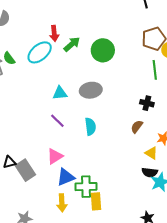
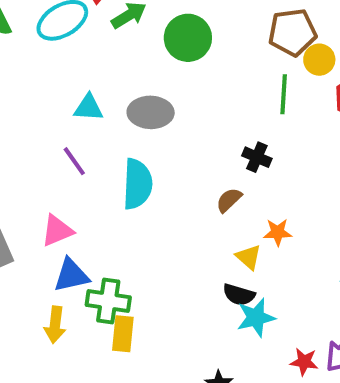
cyan semicircle: (90, 127) -> (137, 184), size x1.4

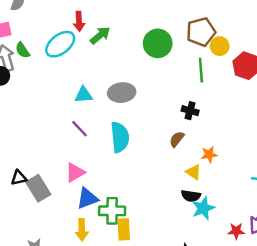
green circle: (188, 38) -> (158, 43), moved

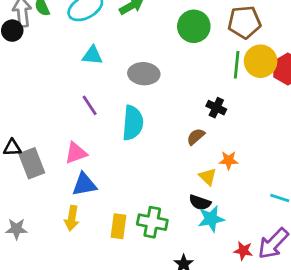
yellow circle: (220, 46) -> (261, 61), moved, size x1.5
cyan triangle: (84, 95) -> (92, 55), moved
green cross: (112, 211) -> (152, 222), moved

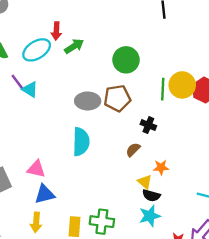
brown pentagon: (244, 22) -> (117, 98), moved
cyan triangle: (92, 55) -> (30, 89), moved, turned 30
purple line: (90, 105) -> (18, 82), moved
pink triangle: (76, 153) -> (36, 169), turned 36
black semicircle: (200, 202) -> (151, 195), moved

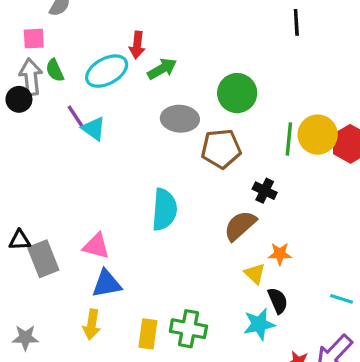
gray ellipse: (88, 101) -> (180, 119), moved
brown semicircle: (133, 150) -> (240, 226), size x1.5
black semicircle: (151, 195) -> (278, 301), moved, turned -132

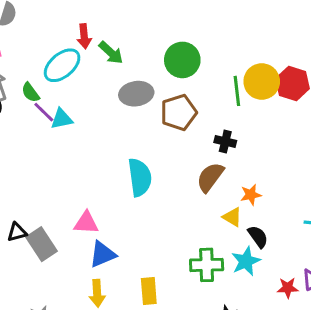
green arrow: (162, 69) -> (111, 53), turned 84
green semicircle: (55, 70) -> (30, 92), moved
cyan triangle: (94, 129) -> (62, 119), turned -35
green cross: (188, 329) -> (207, 265), moved

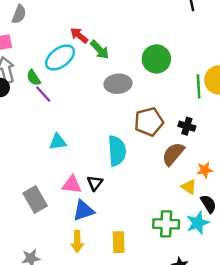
red arrow: (84, 36) -> (79, 35), turned 132
brown pentagon: (179, 112) -> (149, 122), moved
cyan triangle: (62, 119) -> (58, 142), moved
black triangle: (17, 232) -> (95, 183), moved, turned -42

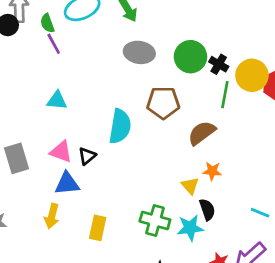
green circle: (156, 59) -> (190, 57), moved
green line: (199, 86) -> (225, 95), moved
black cross: (187, 126) -> (219, 64), moved
brown semicircle: (173, 154) -> (202, 133), moved

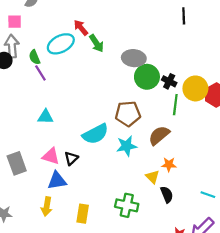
gray ellipse: (139, 52) -> (134, 58), moved
cyan semicircle: (120, 126) -> (95, 134), turned 56
cyan star: (190, 228) -> (127, 146), moved

